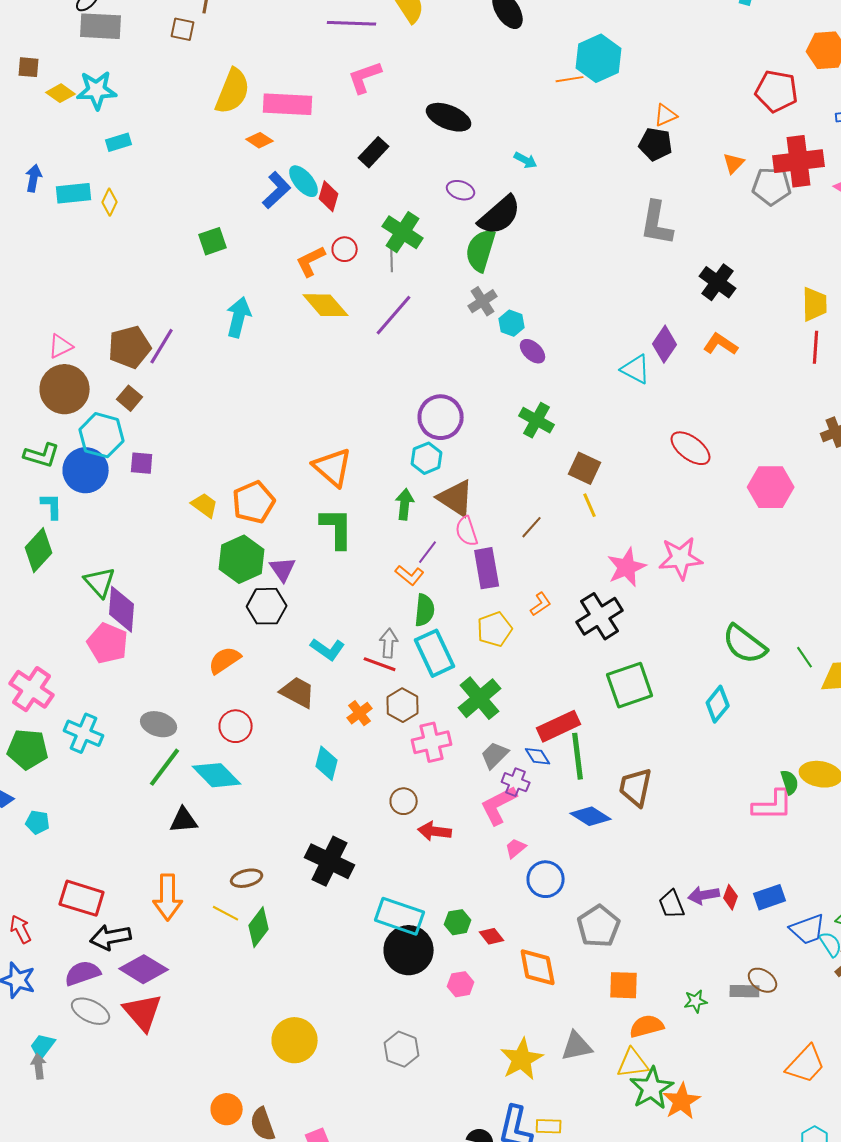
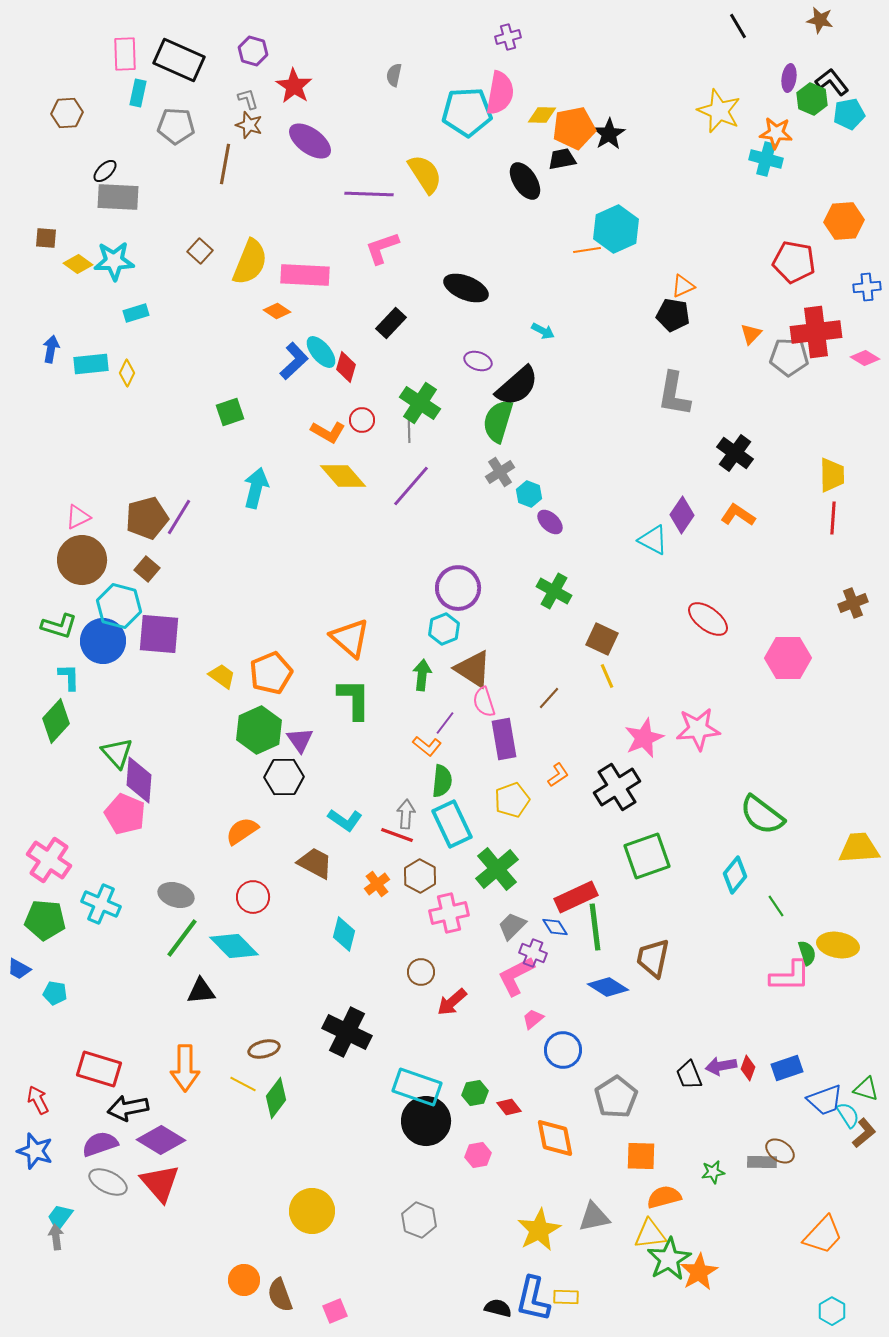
brown square: (183, 29) -> (200, 251), moved, turned 30
orange L-shape: (311, 261) -> (328, 432), turned -124
purple square: (142, 463) -> (159, 634), size x1.8
green line: (805, 657) -> (776, 906), moved
red arrow: (435, 831) -> (452, 1002), turned -48

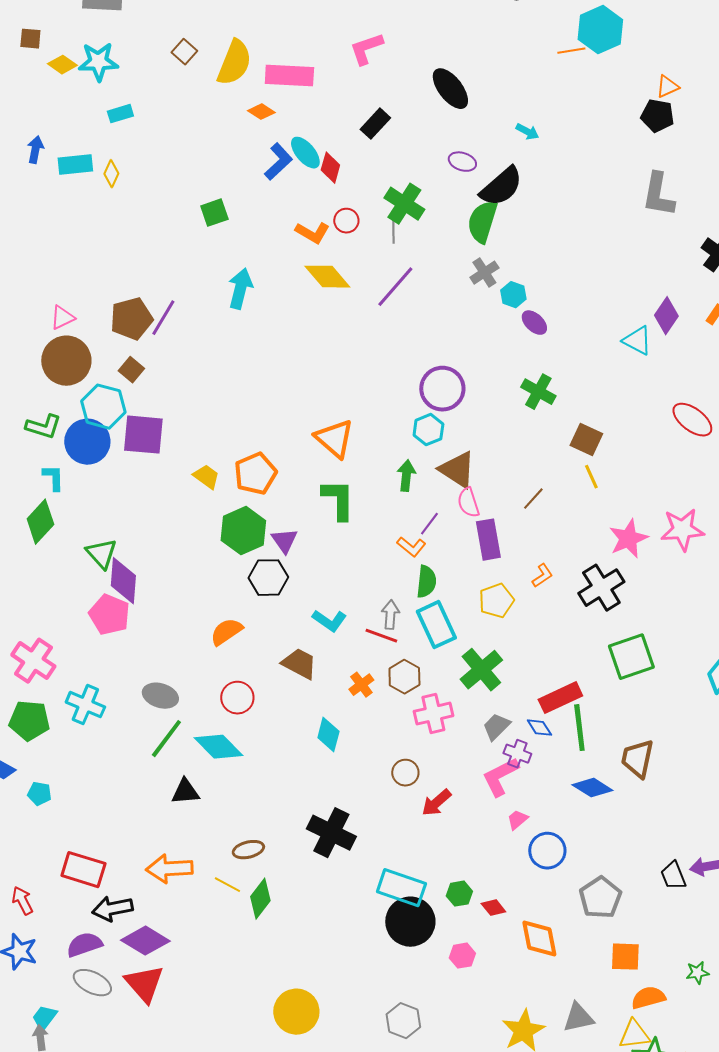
black ellipse: (466, 288) -> (450, 89), turned 30
orange arrow: (185, 1068) -> (169, 869), turned 87

